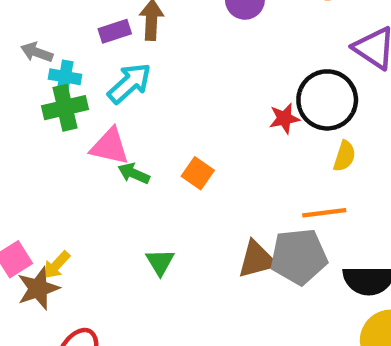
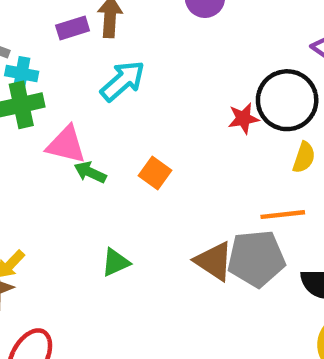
cyan arrow: (129, 83) -> (123, 81), moved
brown triangle: (257, 260) -> (214, 261), turned 48
green triangle: (160, 262) -> (116, 262), turned 36

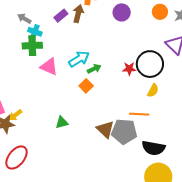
purple rectangle: (73, 28) -> (61, 16), turned -32
cyan arrow: (123, 81) -> (79, 59), moved
green arrow: (90, 172) -> (94, 69), moved, turned 120

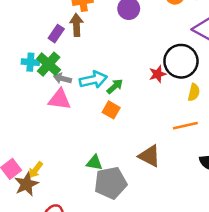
gray arrow: (24, 18) -> (62, 78), moved
green cross: (32, 46) -> (49, 64), moved, turned -30
cyan arrow: (79, 59) -> (93, 80), turned 35
green triangle: (62, 122) -> (94, 163), turned 40
gray pentagon: (124, 132) -> (111, 183), moved

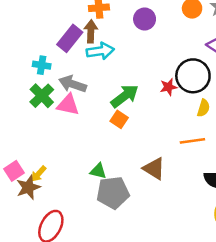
purple rectangle: (56, 34) -> (70, 38), size x1.5
green cross: (49, 64) -> (42, 96), moved
gray arrow: (62, 78) -> (73, 84), size x1.5
cyan arrow: (93, 80) -> (100, 51), moved
green arrow: (115, 86) -> (125, 96), size x1.6

